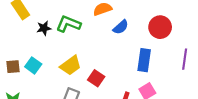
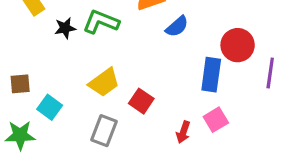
red circle: (160, 27) -> (238, 45), moved
cyan square: (33, 65) -> (50, 107), moved

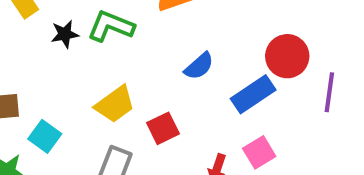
blue semicircle: (177, 26) -> (199, 66), moved
blue rectangle: (211, 75) -> (253, 94), turned 48
red square: (141, 101) -> (163, 128), turned 30

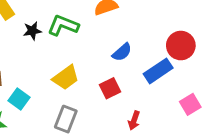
red square: (163, 128) -> (110, 88), moved
pink square: (259, 152) -> (190, 104), moved

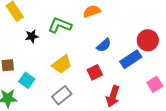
black star: (32, 31) -> (32, 36), moved
gray rectangle: (66, 119) -> (62, 95), turned 30
red arrow: (134, 120) -> (113, 96), size x1.5

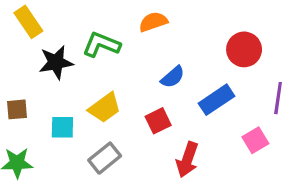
black star: (32, 36) -> (56, 62), size x1.5
red circle: (148, 40) -> (244, 49), moved
cyan square: (27, 80) -> (62, 127), moved, turned -35

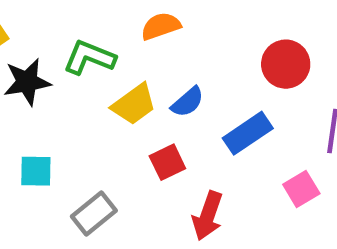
yellow trapezoid: (105, 108) -> (134, 104), moved

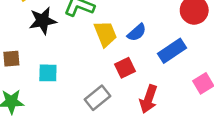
yellow trapezoid: (134, 104) -> (105, 34), turned -76
gray rectangle: (94, 214) -> (98, 98), moved

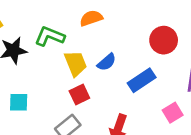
red square: (125, 68) -> (79, 94), moved

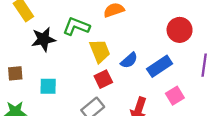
blue semicircle: (107, 62) -> (129, 60), moved
pink square: (173, 113) -> (175, 96), moved

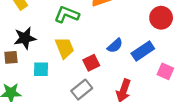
black star: (43, 39) -> (25, 38), moved
yellow trapezoid: (100, 51) -> (65, 48), moved
pink square: (175, 96) -> (165, 71), moved, turned -35

